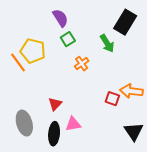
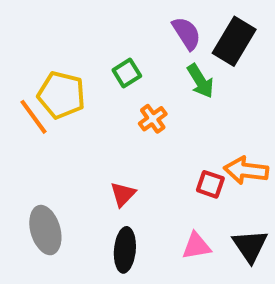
purple semicircle: (60, 18) -> (186, 33), moved
red triangle: (55, 104) -> (123, 194), moved
pink triangle: (73, 124) -> (196, 246), moved
black ellipse: (54, 134) -> (125, 250), moved

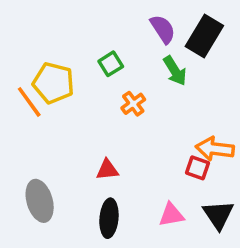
red square: (210, 184) -> (197, 168), moved
red triangle: (123, 194) -> (107, 170), turned 40

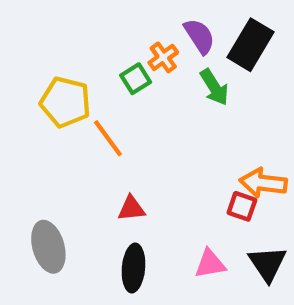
orange line: (29, 102) -> (108, 138), moved
orange cross: (133, 104) -> (163, 57), moved

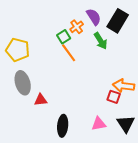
yellow pentagon: (65, 102) -> (18, 50), moved
orange line: (108, 138) -> (69, 53), moved
red triangle: (131, 208) -> (41, 100), moved
gray ellipse: (48, 247) -> (23, 83), moved

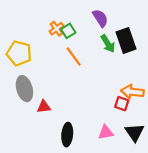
black rectangle: (118, 21) -> (126, 40), moved, turned -50
orange cross: (77, 27) -> (57, 29), moved
green square: (64, 37) -> (68, 31), moved

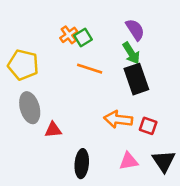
purple semicircle: (100, 18) -> (135, 30), moved
black rectangle: (126, 40) -> (136, 79), moved
orange line: (74, 57) -> (90, 69), turned -36
orange arrow: (132, 92) -> (118, 119), moved

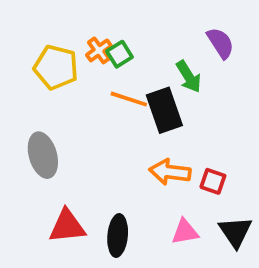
purple semicircle: (135, 30) -> (220, 43), moved
yellow pentagon: (23, 65) -> (56, 67), moved
black rectangle: (136, 79) -> (164, 110), moved
red triangle: (53, 130) -> (67, 226), moved, size x1.5

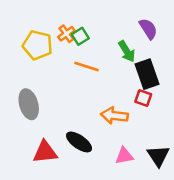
black rectangle: (164, 110) -> (147, 74), moved
red square: (213, 181) -> (143, 98), moved
black ellipse: (118, 236) -> (79, 142), moved, turned -60

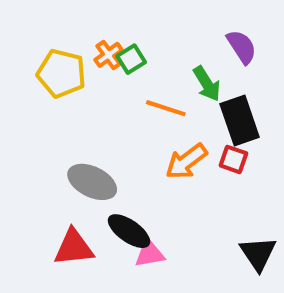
orange line: (87, 66) -> (166, 108), moved
gray ellipse: (29, 104) -> (92, 182), moved, turned -48
orange arrow: (114, 116) -> (186, 161), moved, turned -44
pink triangle: (124, 156) -> (149, 254), moved

